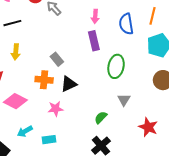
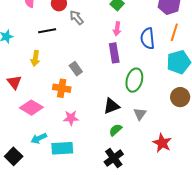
black line: (12, 23) -> (47, 31), moved
black triangle: (69, 84) -> (111, 106), moved
cyan rectangle: (49, 140) -> (62, 148), size x1.5

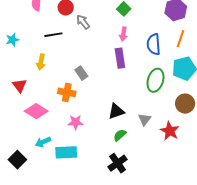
green ellipse: (134, 80) -> (155, 80), moved
red star: (162, 143) -> (170, 131), moved

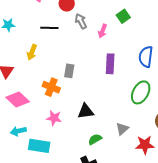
pink arrow: (123, 34) -> (103, 31), moved
gray rectangle: (81, 73) -> (69, 71), turned 32
black triangle: (116, 111) -> (86, 111), moved
red star: (170, 131) -> (145, 145), turned 30

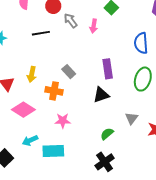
yellow arrow: (32, 52) -> (32, 74), moved
purple rectangle: (110, 64) -> (108, 69), moved
gray rectangle: (69, 71) -> (69, 72), turned -40
black triangle: (86, 111) -> (101, 95), moved

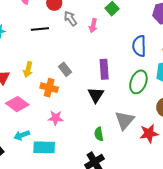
black triangle: (101, 95) -> (96, 95), turned -42
gray triangle: (132, 118) -> (125, 120), size x1.5
green semicircle: (107, 134) -> (99, 134), turned -64

